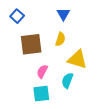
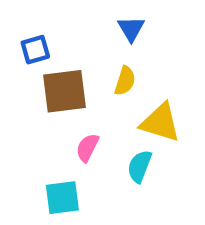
blue square: (17, 16) -> (35, 50), moved, turned 32
cyan square: (41, 94) -> (62, 198), moved

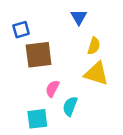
yellow semicircle: (125, 81) -> (94, 46), moved
cyan semicircle: (140, 166) -> (70, 106), moved

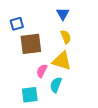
yellow semicircle: (94, 46) -> (66, 37), moved, turned -40
yellow triangle: (96, 74) -> (62, 61), moved

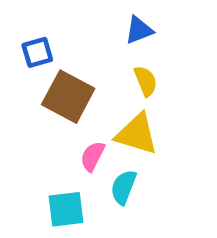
blue triangle: (63, 14) -> (139, 30), turned 40
brown square: (31, 44) -> (68, 97), turned 35

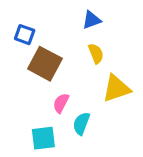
blue square: (37, 52) -> (25, 35), turned 36
yellow triangle: (137, 134) -> (116, 88), moved, turned -36

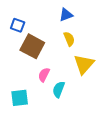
yellow triangle: (116, 88) -> (84, 64), turned -30
cyan square: (43, 138) -> (20, 98), moved

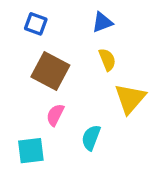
blue square: (18, 25) -> (36, 24), moved
pink semicircle: (44, 75) -> (55, 115), moved

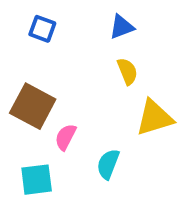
brown square: (50, 71) -> (33, 106), moved
yellow triangle: (130, 99) -> (154, 118), turned 32

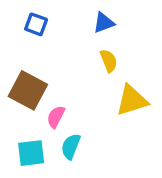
cyan semicircle: (108, 164) -> (71, 146), moved

